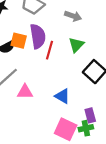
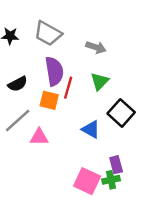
orange square: (19, 41) -> (49, 100), moved
blue triangle: (62, 96) -> (91, 129), moved

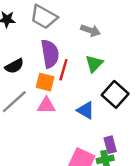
pink triangle: (39, 137) -> (46, 105), moved

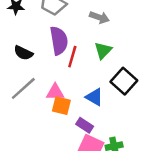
black semicircle: (14, 66) -> (23, 53), turned 54
orange square: (45, 82) -> (61, 106), moved
purple rectangle: (110, 145) -> (85, 125), moved, turned -42

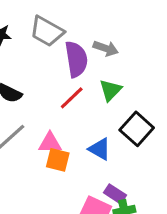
purple semicircle: (59, 41) -> (76, 59), moved
red line: (72, 57) -> (72, 98), turned 30
purple rectangle: (85, 125) -> (115, 194), moved

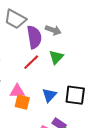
black square: (137, 129) -> (75, 95), moved, turned -35
blue triangle: (100, 149) -> (49, 95), turned 42

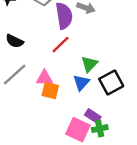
green triangle: (56, 57) -> (89, 64), moved
black square: (75, 95) -> (111, 83), turned -35

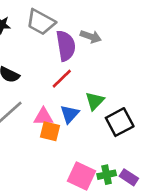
blue triangle: (81, 83) -> (70, 114), moved
purple rectangle: (93, 116) -> (129, 177), moved

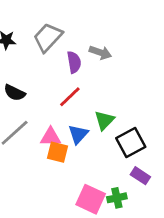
gray trapezoid: (41, 22) -> (48, 37), turned 104
purple semicircle: (66, 46) -> (74, 62), size x0.7
purple rectangle: (129, 177) -> (140, 176), moved

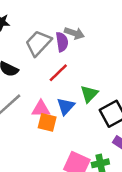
gray trapezoid: (48, 37) -> (38, 43), moved
gray arrow: (100, 53) -> (74, 33), moved

